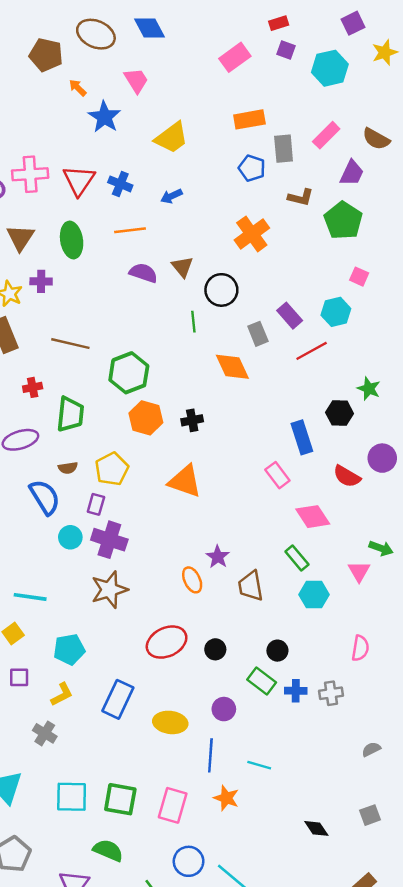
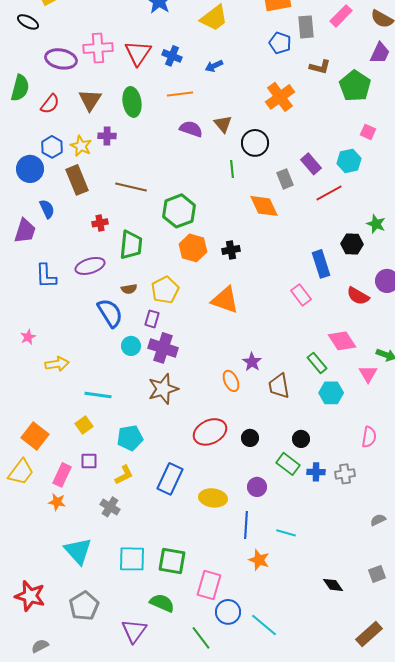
purple trapezoid: (352, 173) -> (380, 53), moved
pink diamond: (313, 517) -> (342, 341), moved
pink rectangle: (173, 805) -> (209, 585), moved

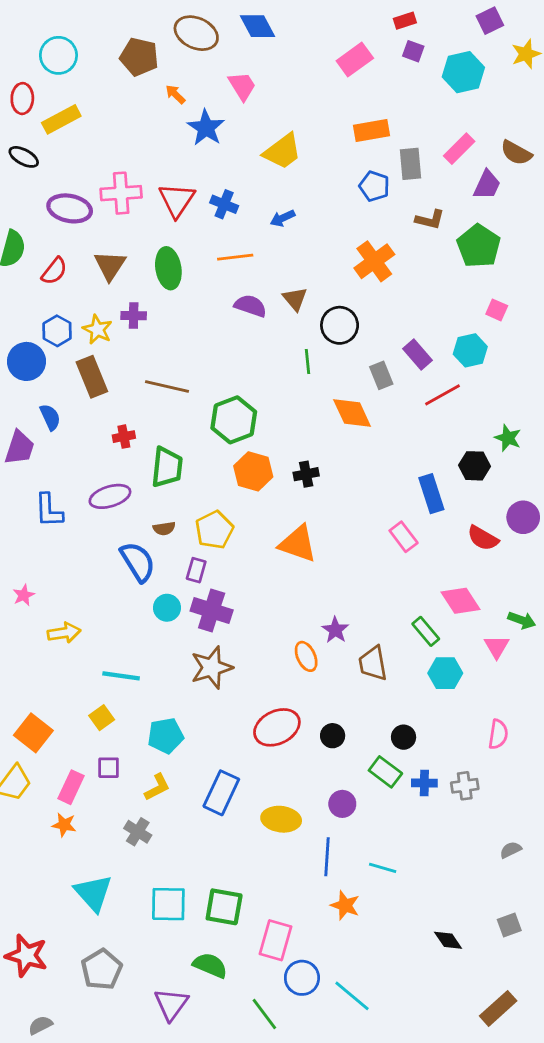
purple trapezoid: (380, 53) -> (487, 185), moved

